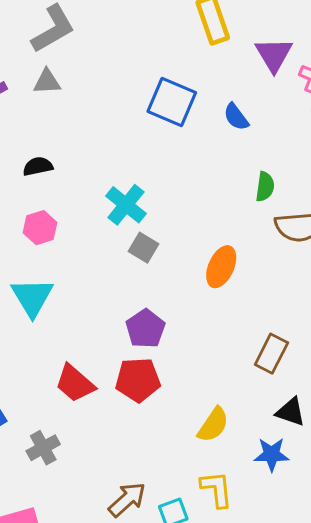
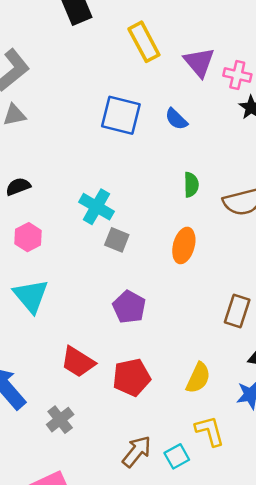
green semicircle: (265, 187) -> (191, 185), moved
red pentagon: (138, 380) -> (132, 377), moved

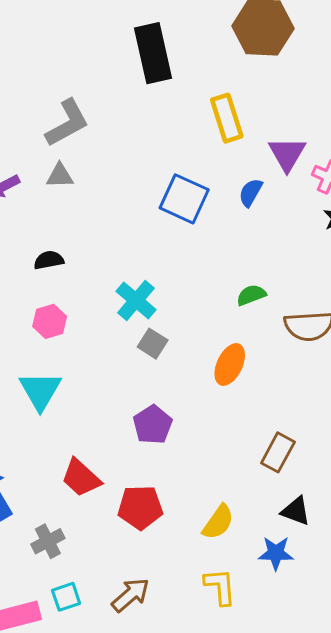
blue semicircle: (176, 119) -> (251, 193), moved, turned 65
green semicircle: (191, 185) -> (251, 295), turned -120
cyan square: (177, 456) -> (66, 597), moved

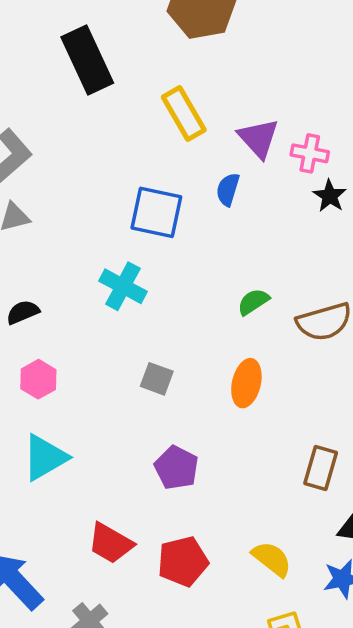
cyan cross: (136, 300) -> (123, 286), moved
cyan triangle: (40, 391) -> (45, 457), turned 42
yellow semicircle: (218, 522) -> (272, 559), turned -75

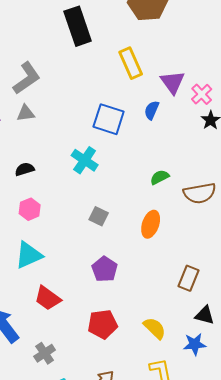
pink cross: (310, 153) -> (202, 94), turned 30
red trapezoid: (111, 543) -> (48, 298), moved

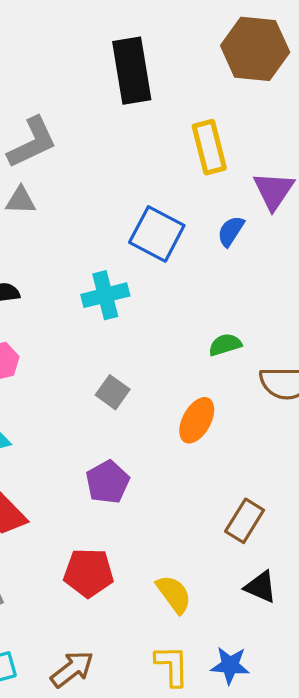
cyan cross: (85, 160) -> (105, 295), turned 32
blue star: (195, 344) -> (230, 665), moved

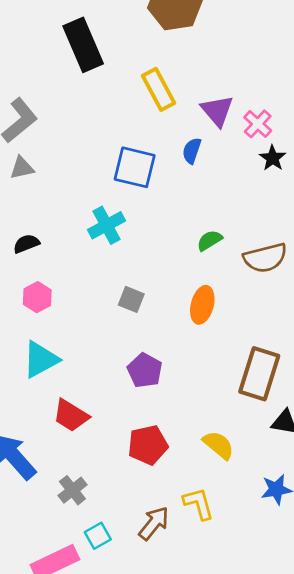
brown rectangle: (245, 521) -> (259, 374), size x1.5
yellow L-shape: (172, 666) -> (199, 504), moved

